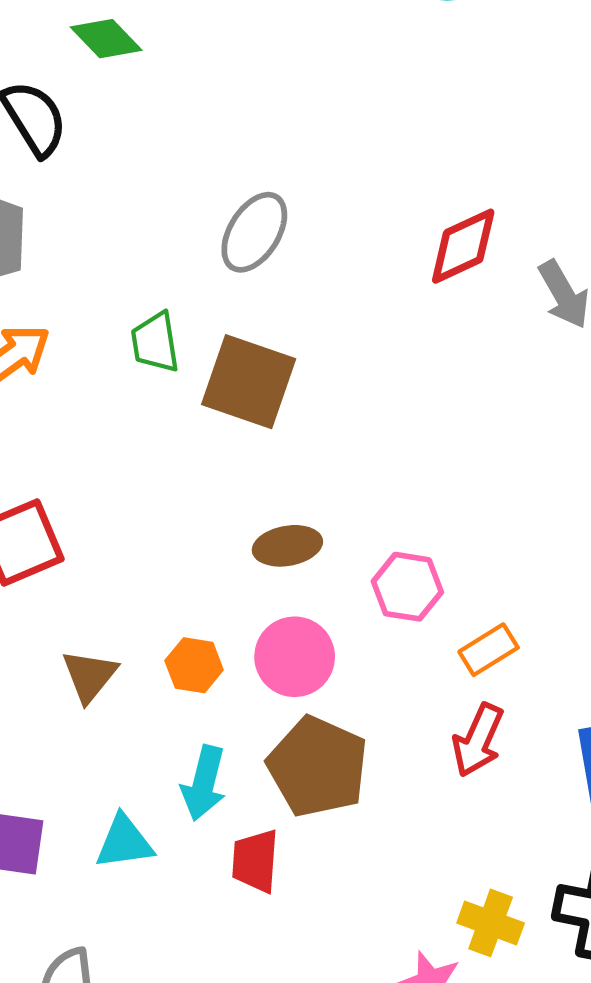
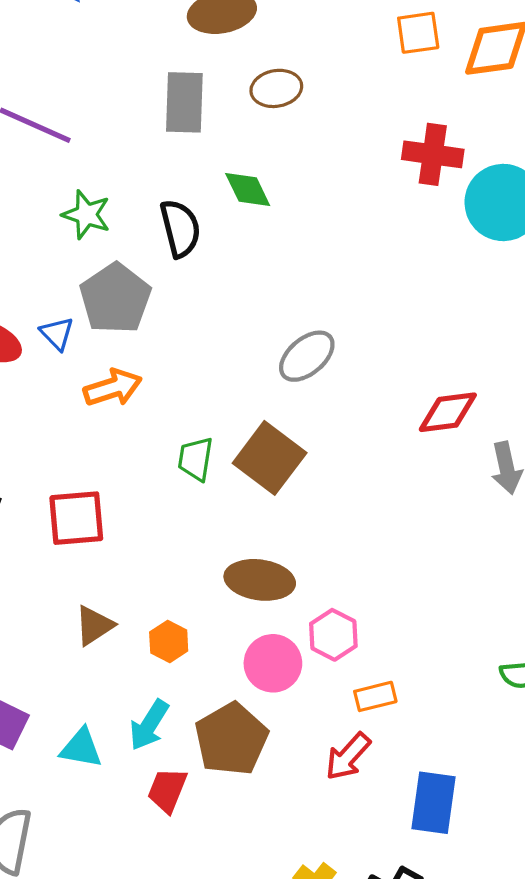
green trapezoid: (155, 342) -> (195, 459), moved
brown ellipse: (287, 546) -> (260, 580), size x1.4
pink circle: (295, 657) -> (273, 663), moved

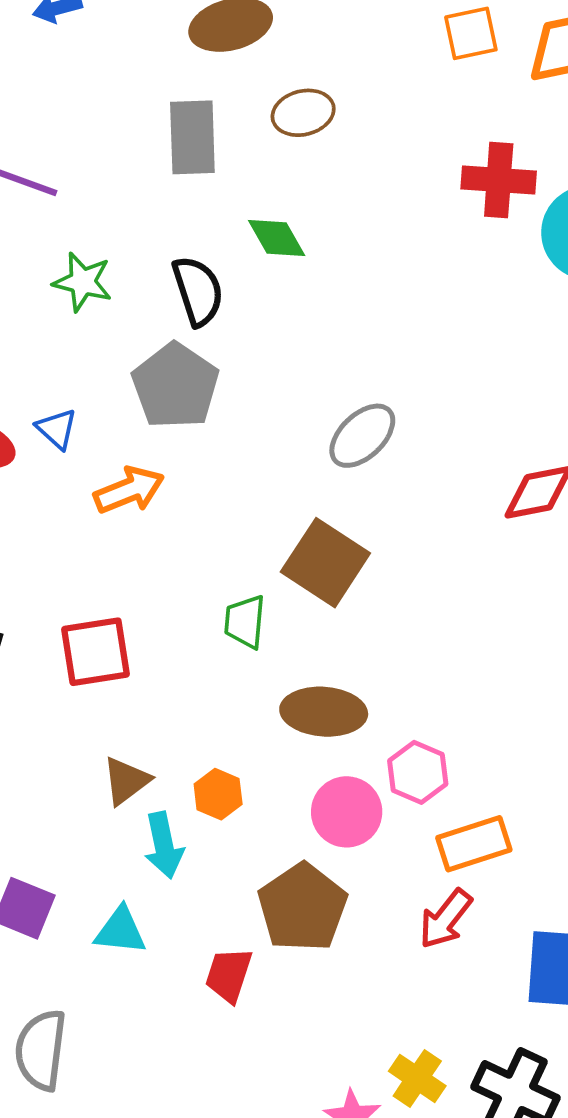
gray pentagon: (115, 298) -> (175, 386), moved
green trapezoid: (195, 459) -> (245, 622), moved
orange rectangle: (375, 696) -> (474, 844), size x1.4
cyan arrow: (149, 725) -> (164, 845), moved, turned -40

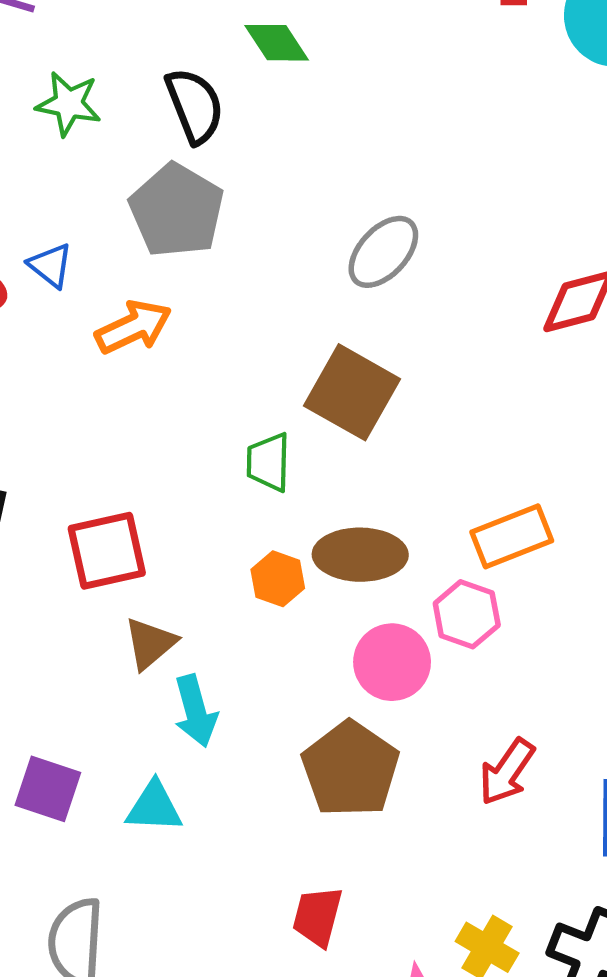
red square: (96, 652) -> (107, 551), moved
orange hexagon: (218, 794) -> (278, 579), moved
orange rectangle: (474, 844) -> (512, 536), moved
red trapezoid: (229, 975) -> (317, 916), moved

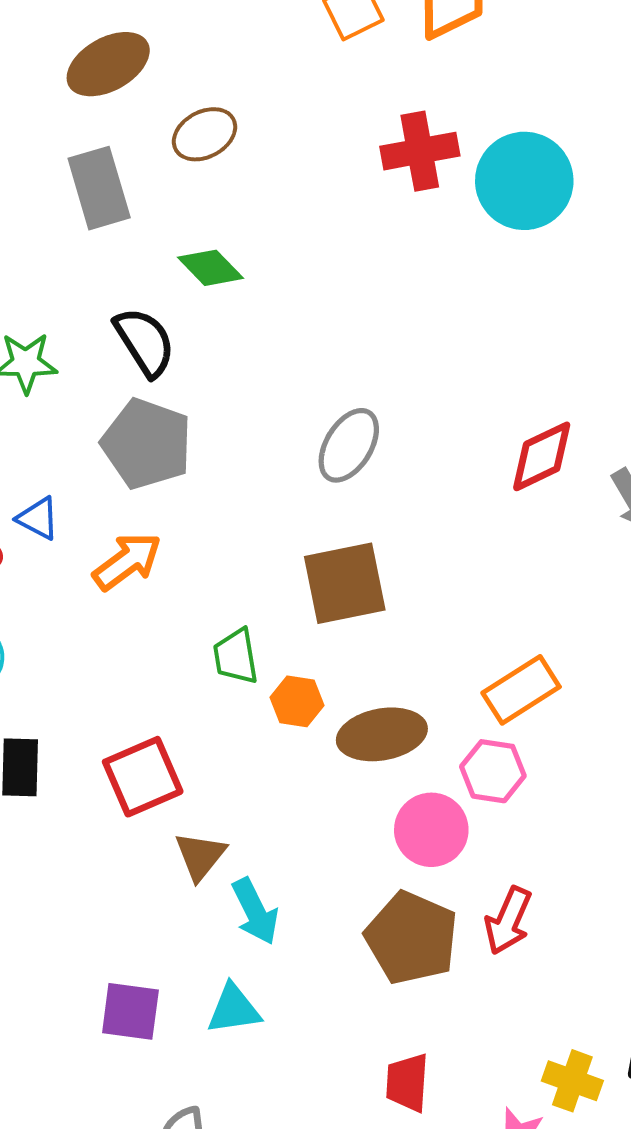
brown square: (352, 392) -> (345, 583), turned -30
green trapezoid: (268, 462) -> (236, 656), moved
orange hexagon: (278, 579) -> (297, 701), moved
red arrow: (507, 772) -> (508, 921), moved

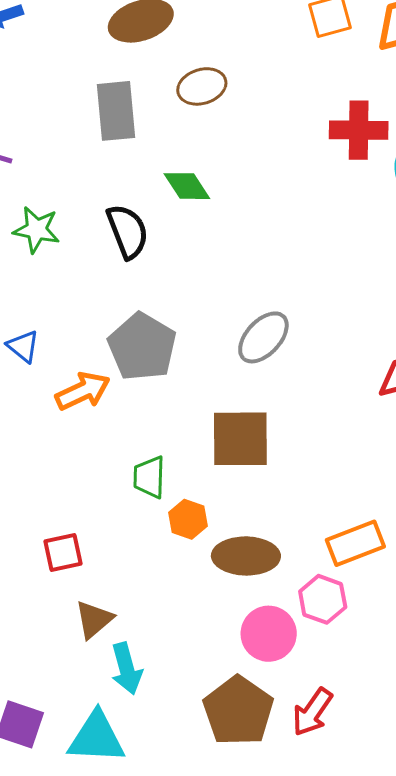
gray pentagon: (147, 444) -> (142, 347), moved
red square: (143, 777) -> (63, 553), size x0.7
cyan triangle: (234, 1009) -> (96, 738), size x1.4

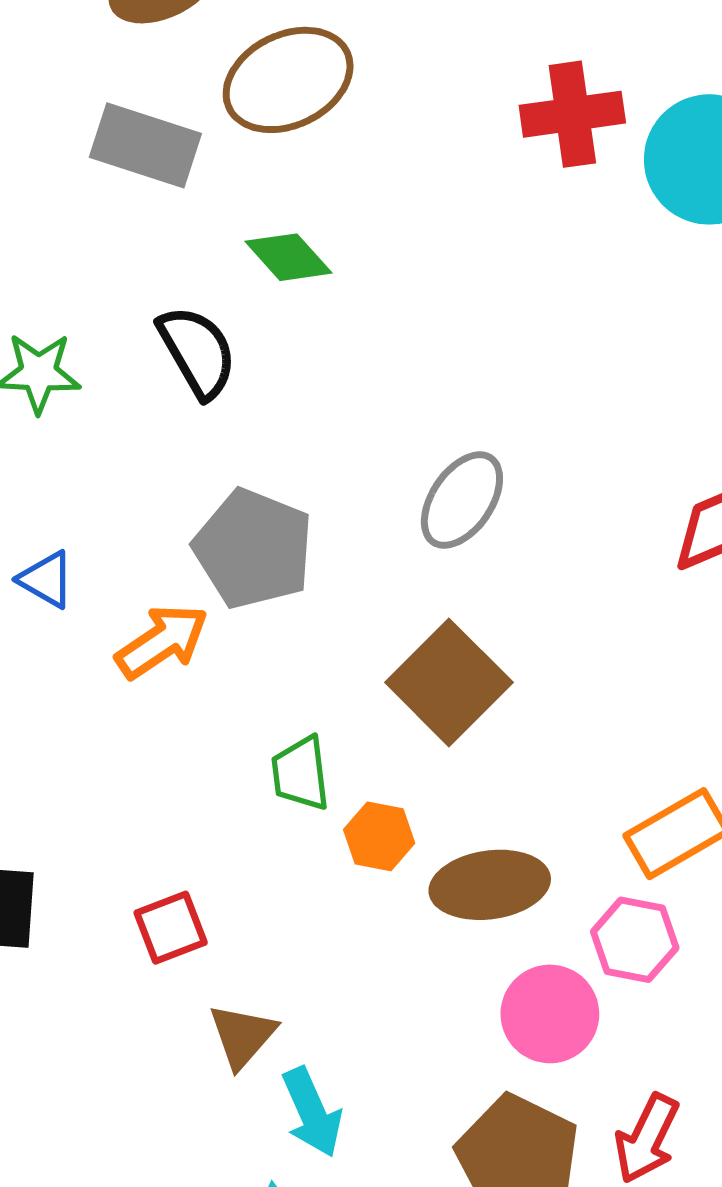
brown ellipse: (202, 86) -> (288, 80), size x1.5
gray rectangle: (116, 111) -> (145, 145), turned -58
brown square: (240, 439) -> (449, 682), turned -36

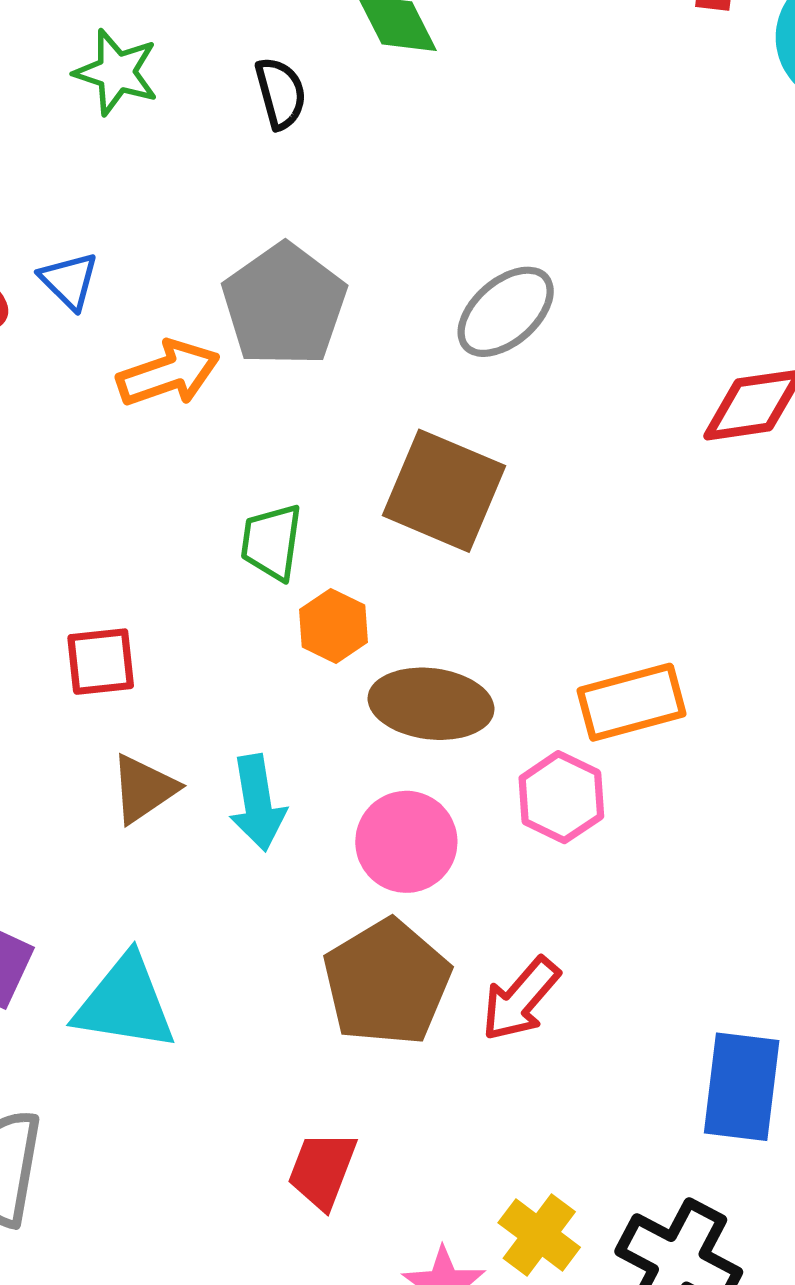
black semicircle: (197, 352) -> (281, 93), size x0.7
brown square: (449, 682) -> (444, 491), turned -37
pink circle: (550, 1014) -> (406, 842), moved
cyan arrow: (312, 1112) -> (257, 803), moved

